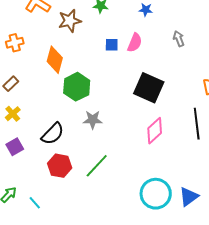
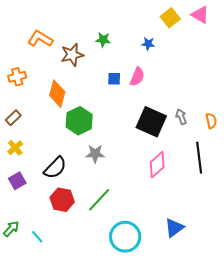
gray arrow: (179, 39) -> (181, 117), moved
cyan circle: (156, 194) -> (125, 237), moved
blue triangle: (189, 197) -> (174, 228), moved

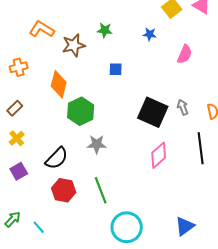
pink semicircle: (137, 77) -> (185, 54), moved
green line: (99, 200) -> (101, 190), turned -64
blue triangle: (174, 228) -> (185, 226), moved

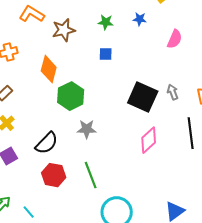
green star: (105, 30) -> (106, 22), moved

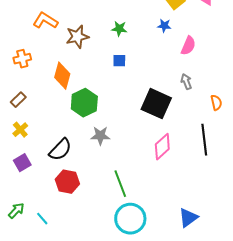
blue star: (140, 19) -> (164, 26), moved
gray arrow: (173, 92) -> (186, 82), moved
green line: (91, 175) -> (120, 184), moved

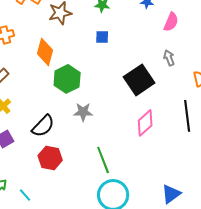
black square: (156, 104) -> (139, 80), turned 32

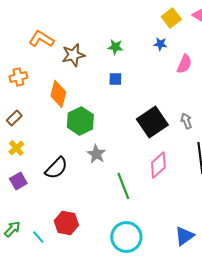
gray arrow: (169, 58) -> (186, 121), moved
gray star: (83, 112) -> (96, 154), turned 30
red hexagon: (50, 158) -> (66, 223), moved
green line: (103, 160) -> (123, 186), moved

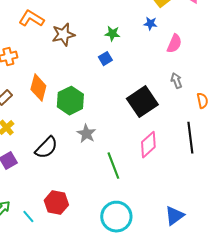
green star: (115, 47) -> (112, 34), moved
blue square: (115, 79) -> (105, 59), turned -32
orange diamond: (58, 94) -> (38, 88), moved
gray arrow: (186, 121) -> (176, 81), moved

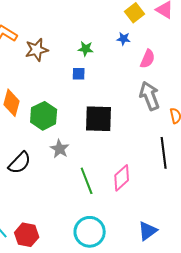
blue square: (105, 59) -> (79, 74), turned 32
gray arrow: (176, 81) -> (150, 96), size x1.8
black square: (142, 102) -> (99, 119), moved, turned 36
pink diamond: (148, 145) -> (122, 178), moved
red hexagon: (56, 203) -> (27, 235), moved

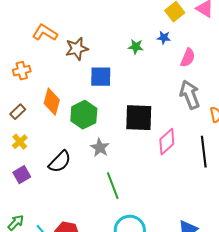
green star: (86, 49) -> (136, 47), moved
blue square: (79, 74) -> (101, 77), moved, size x1.6
pink diamond: (122, 178) -> (167, 142), moved
green line: (87, 181) -> (113, 186), moved

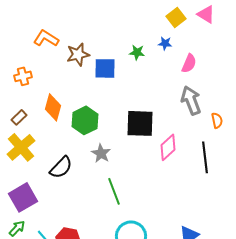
blue square: (101, 77) -> (105, 68), moved
yellow cross: (20, 142) -> (21, 147), size x1.8
purple square: (22, 175) -> (23, 197), moved, size x1.6

